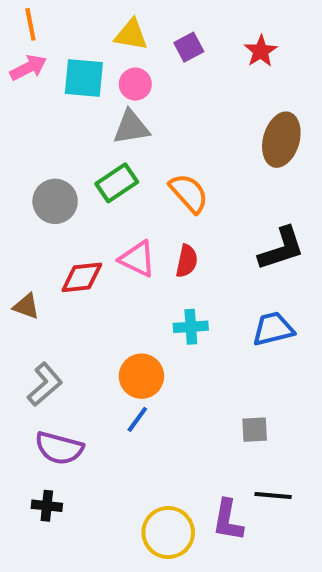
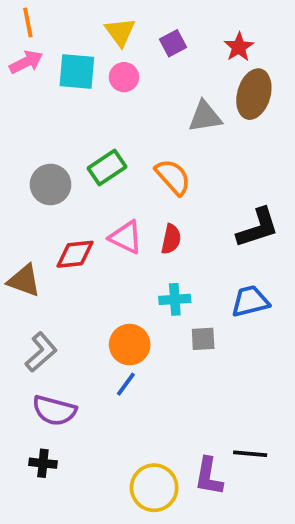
yellow triangle: (131, 35) -> (120, 32), turned 44
gray triangle: (131, 127) -> (205, 117), moved
brown ellipse: (281, 140) -> (254, 94), moved
brown triangle: (26, 306) -> (24, 281), size x1.4
gray square: (255, 430) -> (203, 339), moved

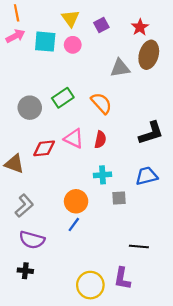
black line: (250, 454) -> (139, 246), moved

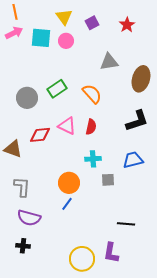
brown ellipse: (149, 55) -> (141, 79), moved
gray L-shape: (24, 206) -> (22, 187), turned -45

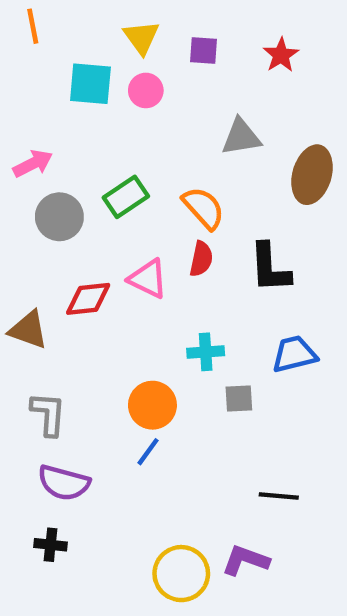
purple square: (92, 23) -> (203, 51), turned 32
pink arrow: (14, 33) -> (33, 164), moved
black L-shape: (137, 121) -> (270, 268), moved, turned 105
red semicircle: (91, 127) -> (201, 259), moved
purple L-shape: (111, 253) -> (246, 560), turned 100

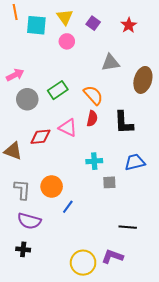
purple square: (203, 51) -> (93, 23), turned 32
cyan square: (90, 84) -> (36, 25), moved
orange circle: (152, 405) -> (52, 186), moved

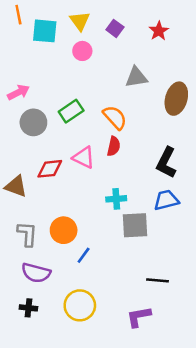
black L-shape: (124, 123) -> (166, 163), moved, turned 30
gray square: (109, 182) -> (135, 225), size x1.6
purple L-shape: (112, 257) -> (139, 317), turned -30
yellow circle: (83, 263) -> (80, 305), moved

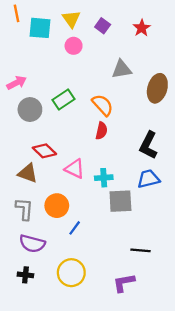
pink triangle: (84, 158) -> (75, 169), moved
red diamond: (50, 169) -> (44, 151), turned 50
brown triangle: (16, 186) -> (28, 173), moved

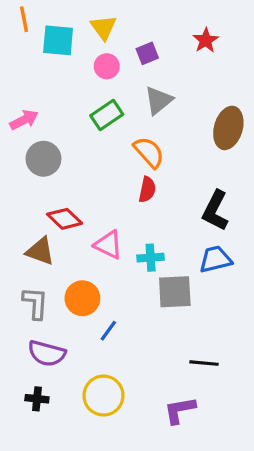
purple square: (103, 26) -> (147, 53), moved, turned 32
gray triangle: (122, 69) -> (159, 100), moved, turned -30
green rectangle: (63, 99) -> (107, 115), moved

